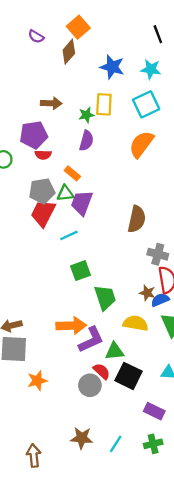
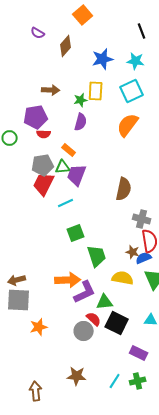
orange square: (78, 27) -> (83, 15), moved
blue star: (112, 67) -> (103, 59), turned -30
cyan line: (116, 444) -> (115, 381), moved

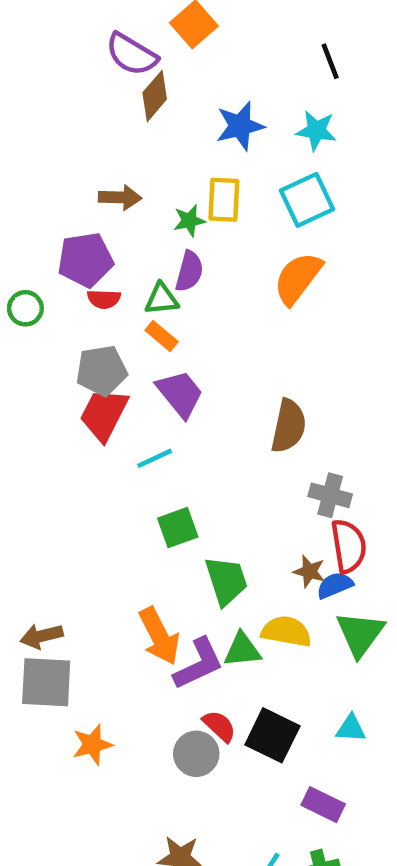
purple semicircle: (38, 33) -> (132, 54), moved, size x1.6
green triangle: (63, 167) -> (162, 299), moved
purple trapezoid: (77, 175) -> (180, 394), turned 120
orange arrow: (68, 280) -> (159, 636), turned 65
green triangle: (105, 302) -> (242, 650), moved

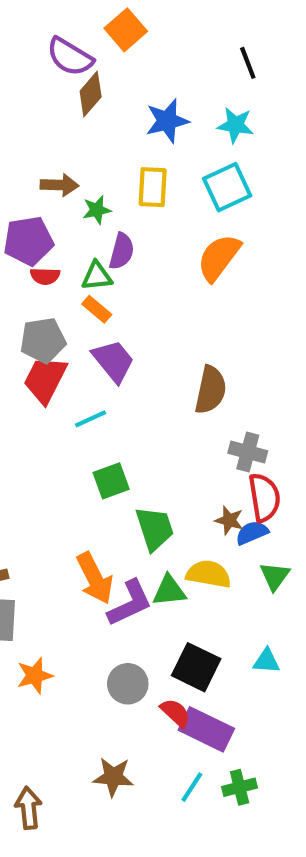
green star: (189, 221) -> (97, 210), moved
green triangle: (360, 634) -> (275, 576), size x0.7
red semicircle: (219, 726) -> (175, 713), moved
purple rectangle: (323, 805) -> (206, 729), moved, size x1.4

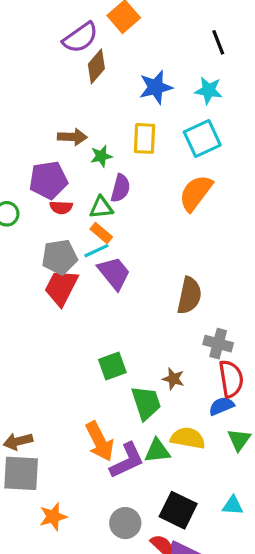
purple semicircle: (70, 57) -> (80, 38), turned -66
cyan line: (91, 419) -> (96, 251), moved
brown star: (229, 520) -> (173, 379), moved

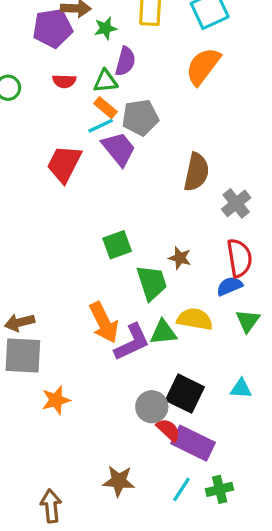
purple pentagon: (48, 180) -> (53, 28), moved
gray pentagon: (60, 257) -> (140, 117), moved
gray cross: (218, 344) -> (236, 203), moved, turned 36
gray circle: (125, 523) -> (152, 407), moved

